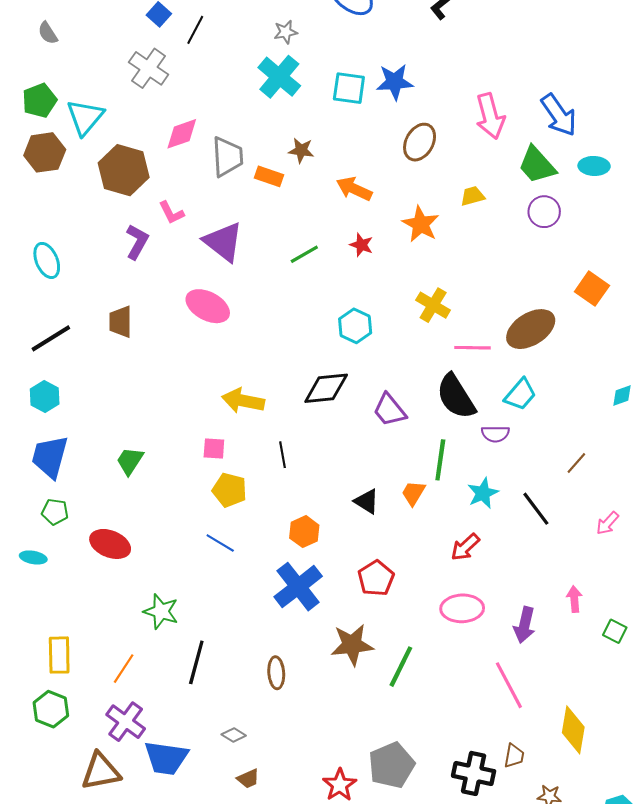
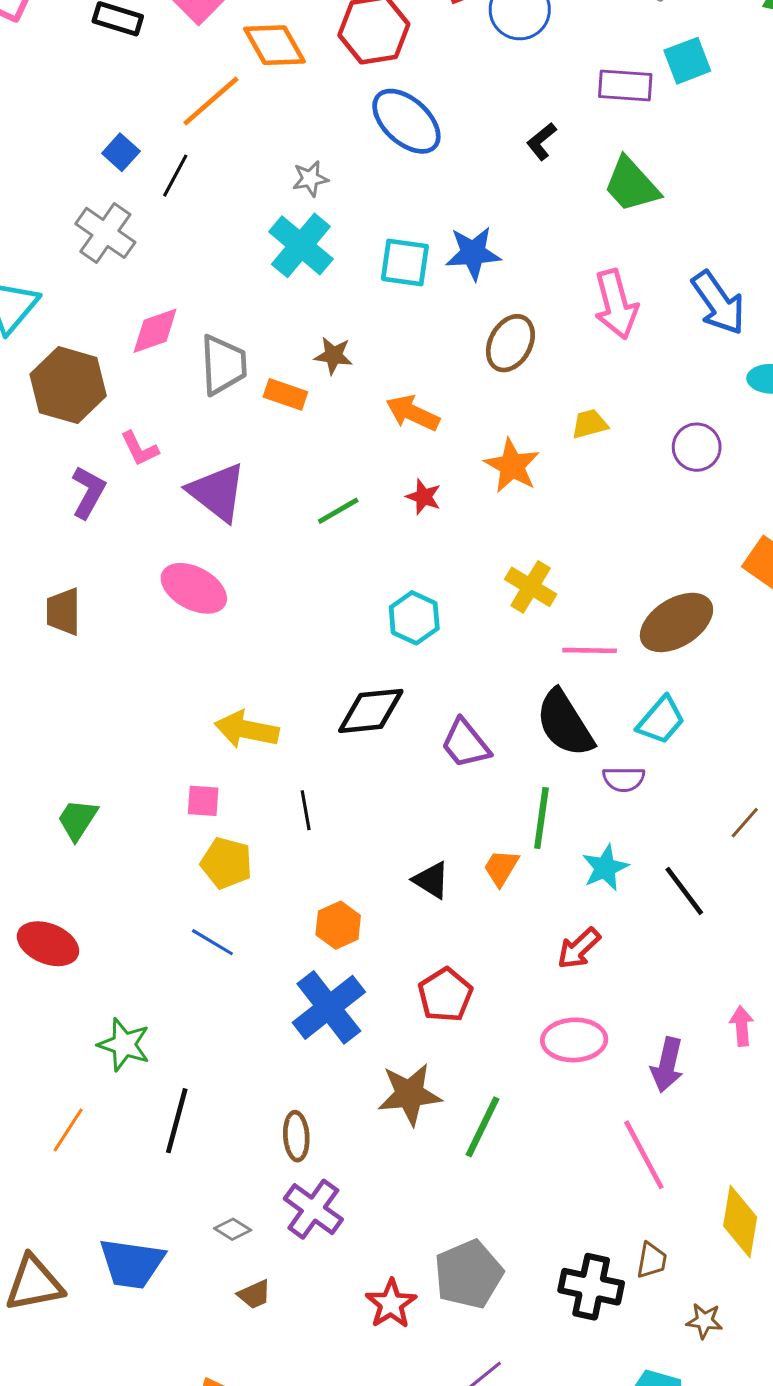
green trapezoid: (537, 165) -> (631, 185), moved
purple cross: (126, 722) -> (313, 1209), moved

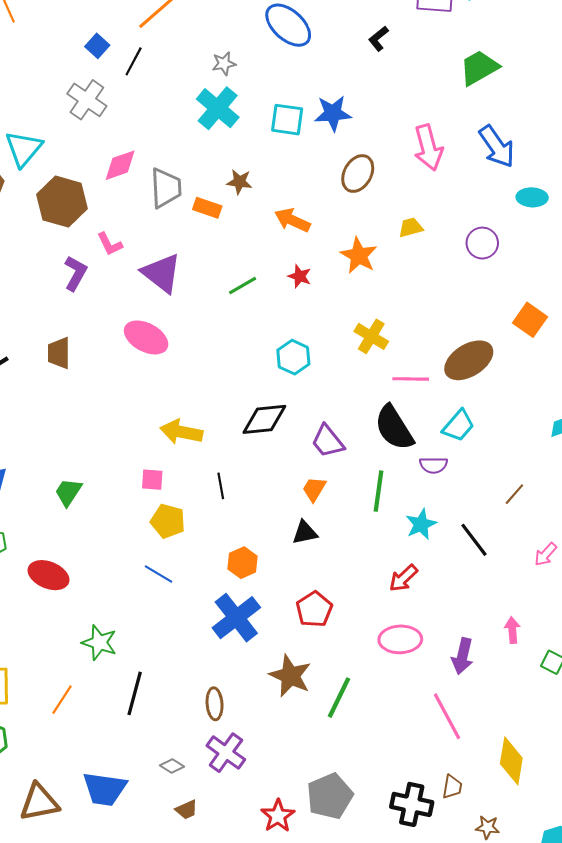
green trapezoid: (631, 185) -> (479, 68), moved, turned 102
orange trapezoid: (501, 868) -> (314, 489), moved
black triangle: (431, 880) -> (305, 533), turned -44
brown star: (410, 1094) -> (290, 676), turned 30

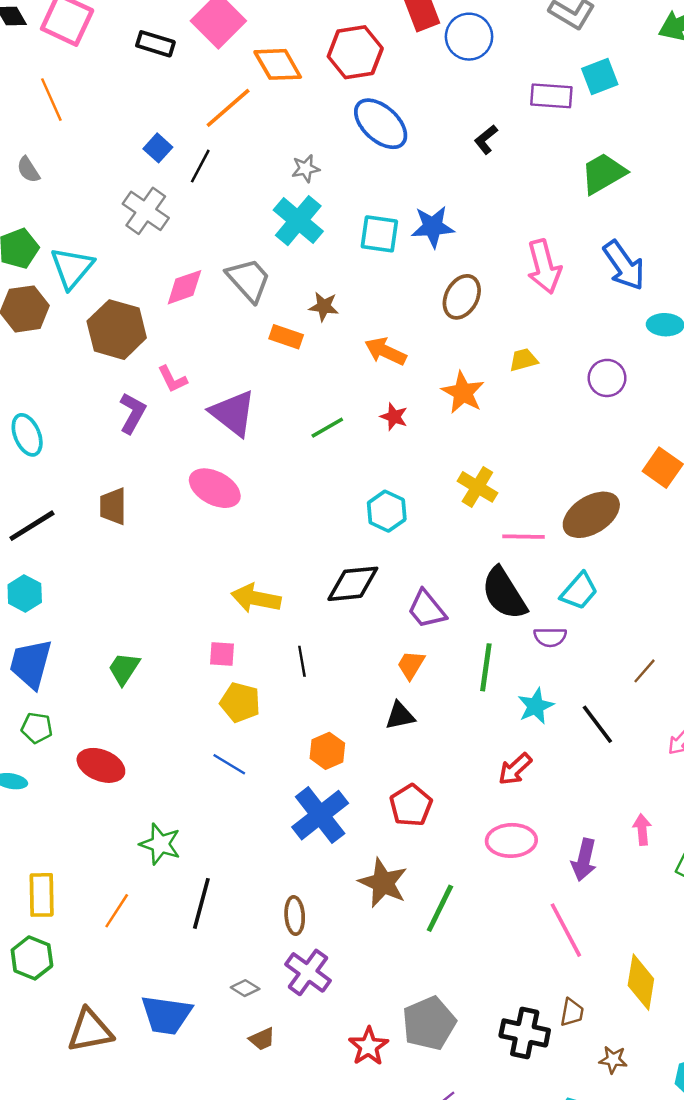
gray trapezoid: (166, 188) -> (249, 280), moved, turned -39

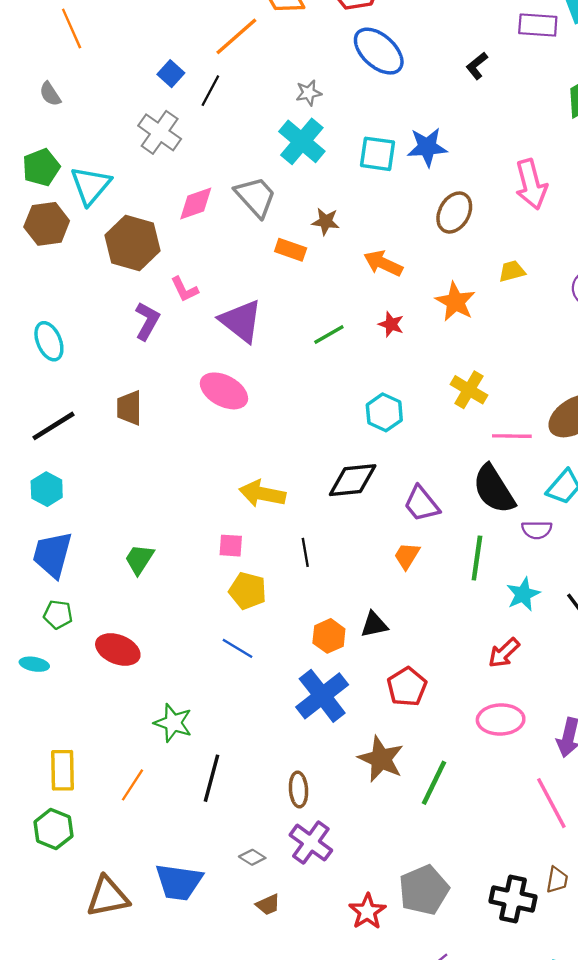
black triangle: (400, 716) -> (374, 625), moved

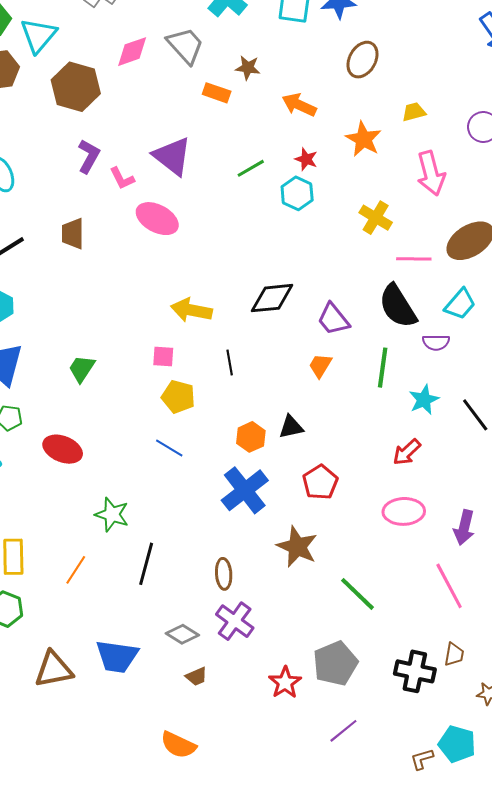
pink arrow: (531, 184) -> (431, 173), moved
pink L-shape: (184, 289) -> (122, 178), moved
cyan hexagon: (384, 412) -> (297, 193), moved
green line: (434, 783) -> (357, 594), moved, turned -72
gray diamond: (252, 857) -> (182, 634), size x1.4

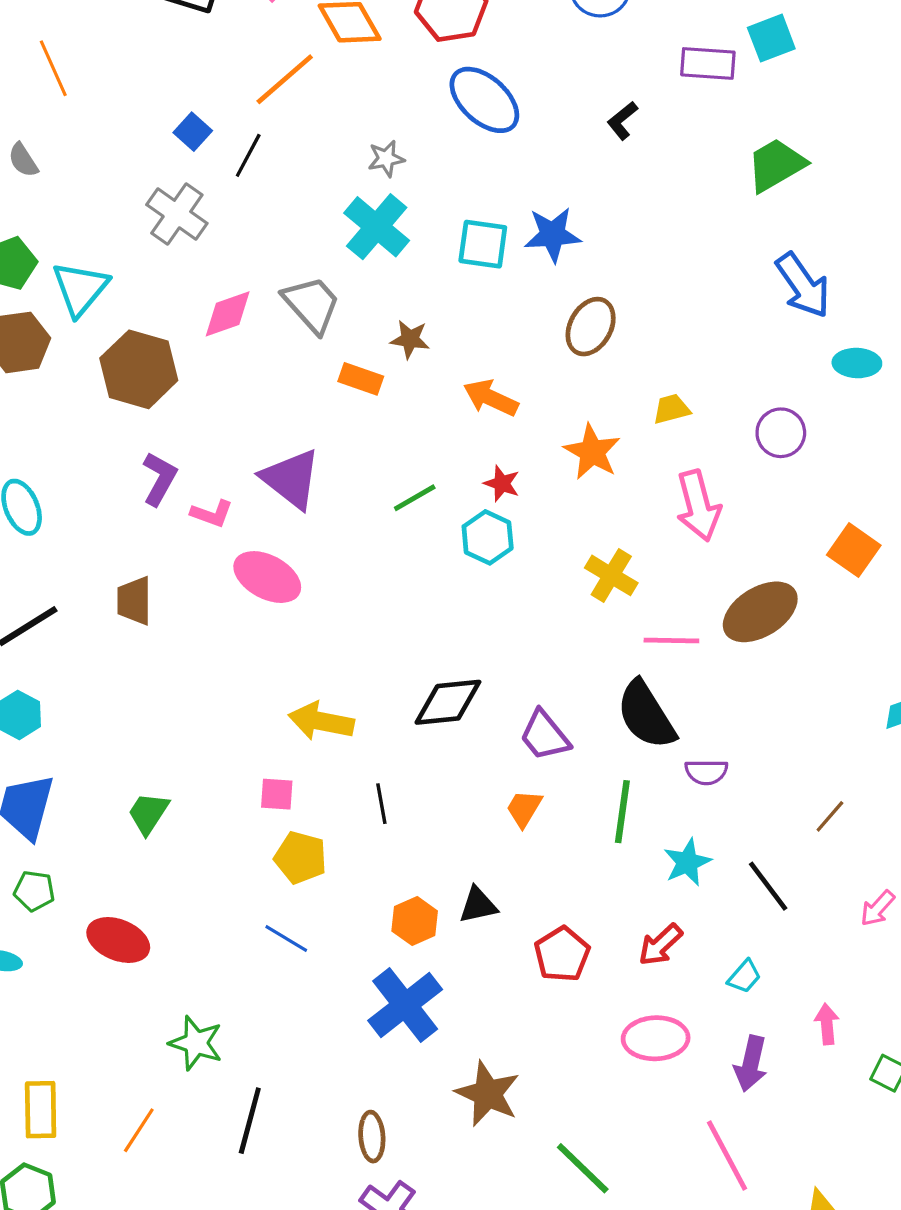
pink L-shape: (122, 178) -> (212, 514), turned -44
cyan trapezoid: (460, 304) -> (744, 976), moved, size x0.7
red pentagon: (320, 482) -> (562, 954), moved

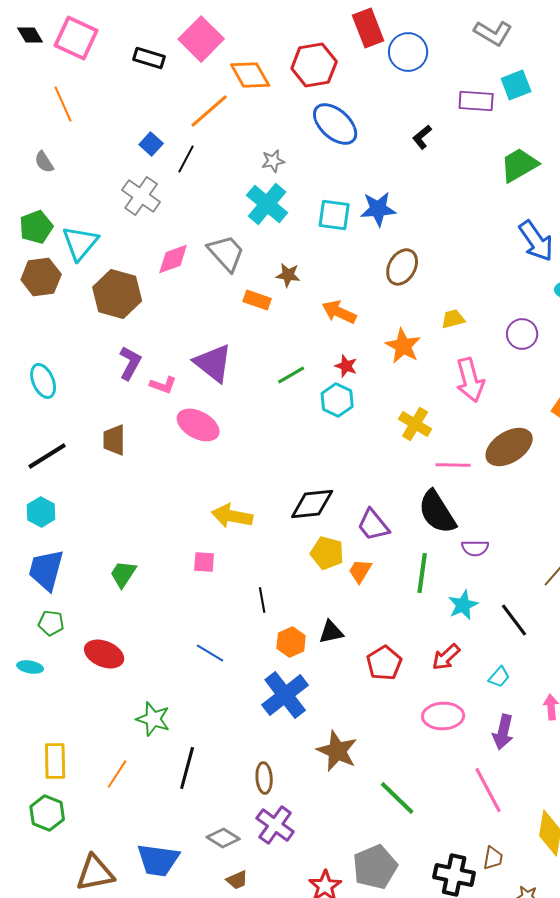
black line: (381, 804) -> (262, 600), moved
yellow pentagon: (301, 858) -> (327, 553), moved

